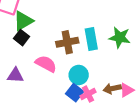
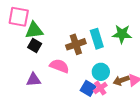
green triangle: (23, 21) -> (34, 30), turned 30
cyan circle: (79, 75) -> (101, 72), moved

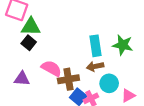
brown cross: (76, 44) -> (68, 79), moved
cyan circle: (101, 72) -> (109, 83), moved
brown arrow: (121, 80) -> (95, 66), moved

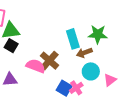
brown arrow: (95, 66) -> (84, 53), moved
brown cross: (68, 79) -> (49, 61), moved, turned -30

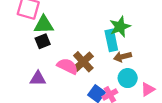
green star: (98, 34) -> (120, 27), moved, turned -30
black square: (11, 46) -> (43, 41), turned 32

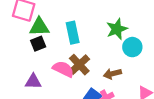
cyan rectangle: (111, 40) -> (73, 33), moved
brown arrow: (122, 57) -> (112, 74), moved
cyan circle: (128, 78) -> (132, 47), moved

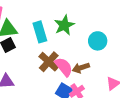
green star: (117, 29) -> (64, 25), moved
pink semicircle: (63, 69) -> (64, 67), moved, turned 30

